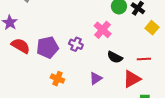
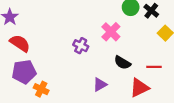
purple pentagon: (48, 47) -> (24, 72), moved
orange cross: (57, 79) -> (41, 89), moved

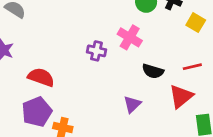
red semicircle: (20, 43) -> (41, 77), moved
purple cross: (81, 46) -> (97, 51), moved

